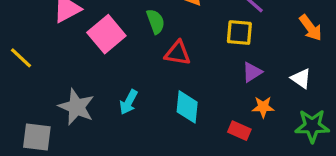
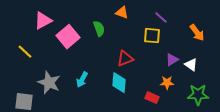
red triangle: (178, 53) -> (125, 59), moved, turned -30
yellow line: (21, 58) -> (25, 52), moved
purple triangle: (252, 72) -> (172, 60), moved

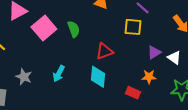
green semicircle: (99, 29) -> (74, 29), moved
gray star: (49, 83) -> (24, 77), size x0.7

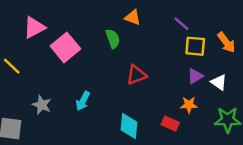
yellow square: (133, 27) -> (195, 46), moved
green semicircle: (74, 29) -> (113, 39), moved
cyan diamond: (98, 77) -> (129, 126), moved

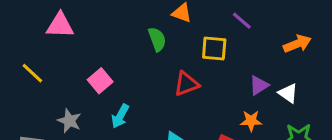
pink triangle: (34, 27) -> (60, 25), turned 30
orange arrow: (226, 42) -> (297, 44), turned -75
yellow square: (195, 46) -> (214, 48), moved
pink square: (65, 47) -> (100, 81), moved, size x0.7

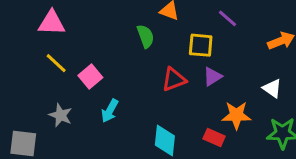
yellow line: (32, 73) -> (56, 63), moved
purple triangle: (259, 85) -> (213, 76), moved
orange star: (251, 121) -> (236, 115), size x1.4

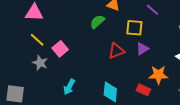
green semicircle: (146, 36) -> (97, 22), turned -112
cyan arrow: (110, 111) -> (69, 87), moved
gray star: (61, 115) -> (40, 63), moved

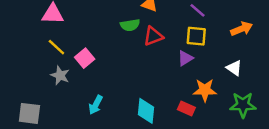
green semicircle: (97, 22) -> (130, 25), turned -147
yellow square: (134, 28) -> (196, 36), moved
red triangle: (116, 51) -> (153, 36), moved

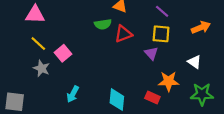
purple triangle: (185, 58) -> (151, 53), turned -40

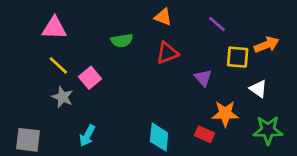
green semicircle: (103, 24) -> (122, 41), moved
yellow square: (161, 34) -> (238, 57), moved
cyan arrow: (73, 94) -> (87, 136), moved

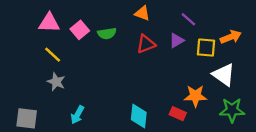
pink square: (90, 78) -> (80, 30), moved
purple triangle: (203, 78) -> (177, 40), moved, turned 42
white triangle: (258, 89) -> (224, 75), size x1.5

